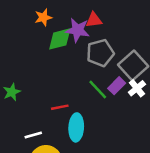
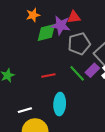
red line: (60, 107) -> (48, 75), moved

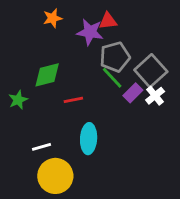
green diamond: (46, 32) -> (47, 75), moved
green line: (77, 73) -> (112, 78), moved

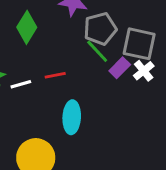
gray square: (151, 71) -> (139, 44), turned -36
green diamond: (47, 75) -> (27, 27), moved, turned -44
white line: (42, 147) -> (21, 84), moved

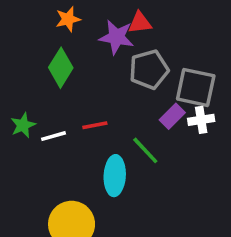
green line: (97, 51) -> (145, 150), moved
white cross: (144, 71) -> (201, 120), turned 30

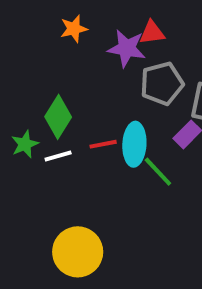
green diamond: (61, 68) -> (58, 117), moved
cyan ellipse: (115, 176) -> (134, 144), moved

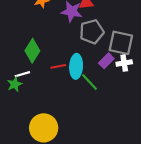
green star: (25, 144) -> (15, 84), moved
white line: (58, 156) -> (22, 74), moved

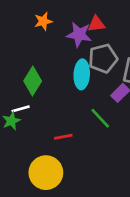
red line: (58, 66) -> (63, 137), moved
cyan ellipse: (76, 66) -> (82, 74), moved

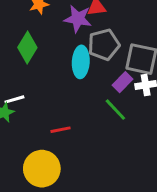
green diamond: (33, 81) -> (27, 48), moved
green line: (100, 118) -> (115, 110), moved

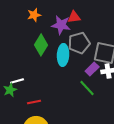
green diamond: (27, 48) -> (41, 45), moved
red line: (61, 130) -> (34, 102), moved

